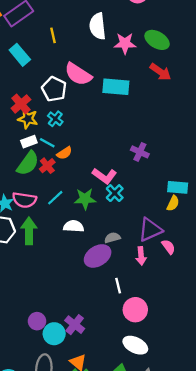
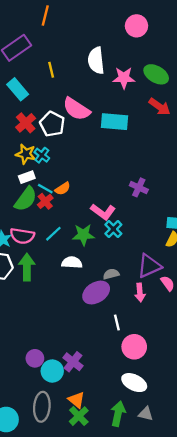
red cross: (21, 104) -> (26, 123), moved
cyan cross: (55, 119) -> (42, 155), moved
cyan line: (47, 143) -> (45, 189), moved

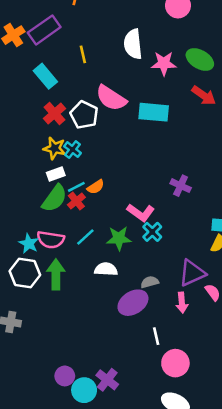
cyan line: (45, 189) -> (76, 187), turned -56

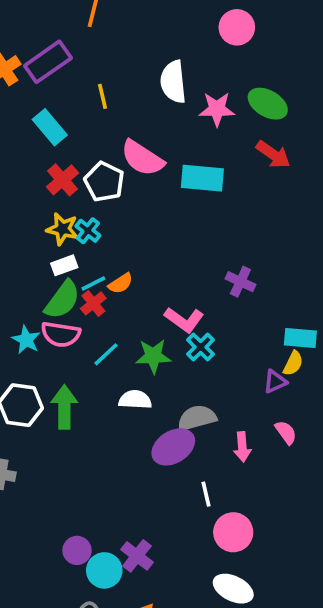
pink semicircle: (51, 240) -> (61, 334), moved
cyan star: (29, 243) -> (26, 340), moved
purple triangle: (192, 273) -> (275, 382), moved, size x0.6
gray semicircle: (150, 282) -> (197, 418), size x1.5

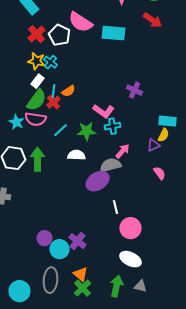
white rectangle: (64, 265) -> (37, 81), turned -32
cyan line: (93, 283) -> (53, 91), turned -56
cyan cross: (201, 347) -> (112, 126), turned 35
pink arrow: (242, 447) -> (122, 151), moved, turned -133

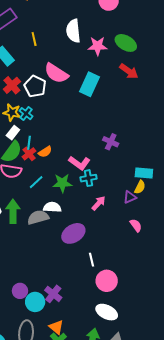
cyan rectangle: (113, 33) -> (90, 84), turned -70
orange semicircle: (68, 91) -> (45, 152), moved
gray semicircle: (110, 165) -> (38, 217), moved

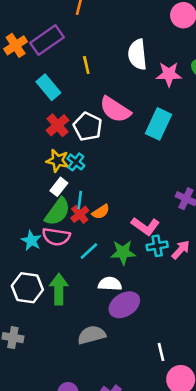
pink arrow: (99, 203) -> (181, 250), moved
gray semicircle: (38, 217) -> (92, 335), moved
purple ellipse: (73, 233) -> (124, 305), moved

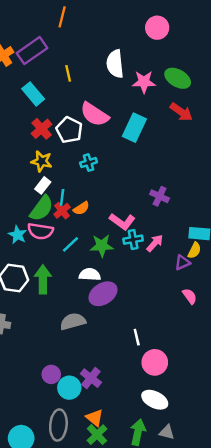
cyan cross: (76, 162) -> (89, 163), moved, turned 35

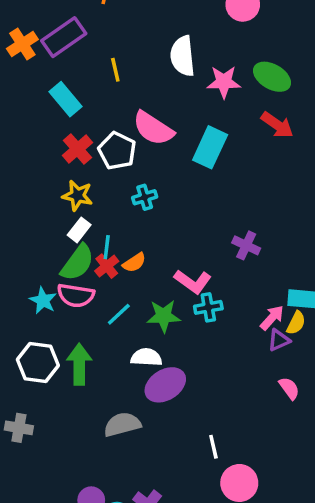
pink arrow: (155, 243) -> (272, 318), moved

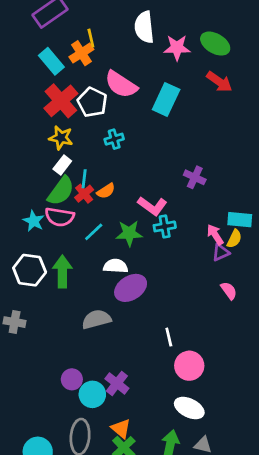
orange cross: (22, 44) -> (81, 53), moved
red cross: (77, 149) -> (61, 101), size x1.4
pink arrow: (272, 318) -> (215, 235), turned -75

